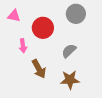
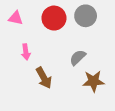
red circle: (43, 28) -> (54, 18), moved
brown star: (70, 80) -> (93, 81), moved

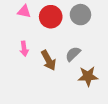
pink triangle: (16, 18) -> (24, 11), moved
brown arrow: (44, 78) -> (49, 60), moved

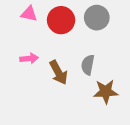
pink arrow: (24, 49) -> (29, 58), turned -88
gray semicircle: (73, 54) -> (88, 65), turned -35

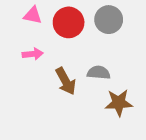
pink arrow: (29, 58) -> (33, 54), moved
gray semicircle: (88, 65) -> (99, 73), turned 84

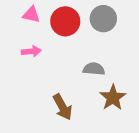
brown arrow: (66, 81) -> (63, 107), moved
brown star: (119, 103) -> (113, 98), turned -30

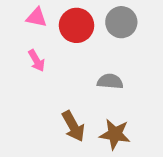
pink arrow: (31, 51) -> (36, 61), turned 66
brown star: (113, 98) -> (115, 134), moved, turned -30

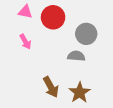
gray circle: (121, 22) -> (86, 34), moved
brown star: (115, 134) -> (80, 92), turned 30

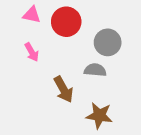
brown arrow: (51, 87) -> (63, 89), moved
brown star: (80, 92) -> (99, 116), turned -30

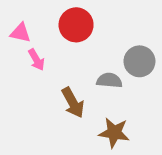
pink triangle: (32, 15) -> (21, 33), moved
gray circle: (108, 42) -> (139, 61), moved

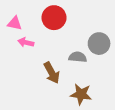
pink arrow: (36, 60) -> (26, 42), turned 133

